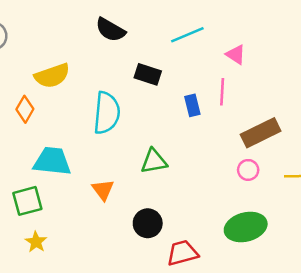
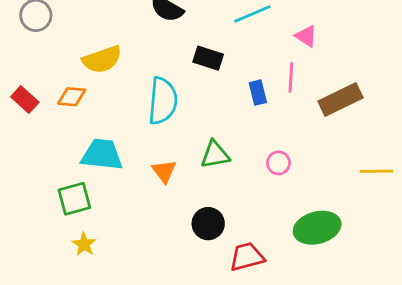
orange diamond: (25, 109) -> (72, 97), turned 65
brown rectangle: (261, 133) -> (341, 99), moved
pink circle: (248, 170) -> (278, 163), moved
orange triangle: (103, 190) -> (164, 171), moved

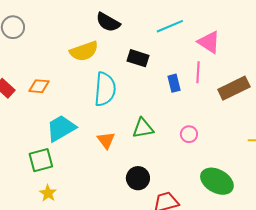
pink triangle: (306, 36) -> (209, 42), size x1.4
yellow semicircle: (102, 60) -> (84, 51), moved
cyan trapezoid: (102, 155) -> (61, 128), turned -36
green ellipse: (317, 228) -> (217, 181), turned 44

